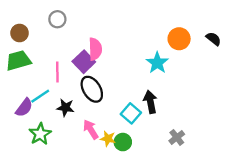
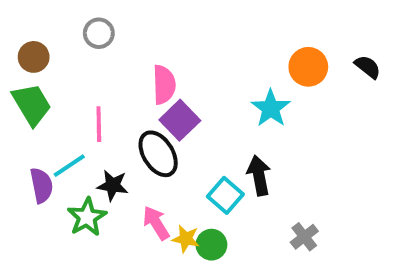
green trapezoid: (18, 61) -> (32, 104), turned 75
purple square: (84, 62) -> (180, 120), moved
purple semicircle: (24, 108) -> (42, 185), turned -48
green star: (40, 134) -> (87, 217), moved

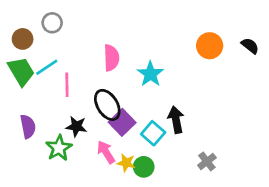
gray circle: (99, 33) -> (52, 23), moved
cyan star: (271, 108) -> (150, 74), moved
purple square: (180, 120) -> (122, 122), moved
cyan line: (69, 166) -> (47, 67), moved

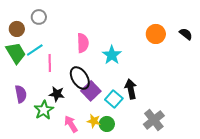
pink arrow: (106, 152) -> (71, 124), moved
gray cross: (207, 161) -> (154, 120), size x1.5

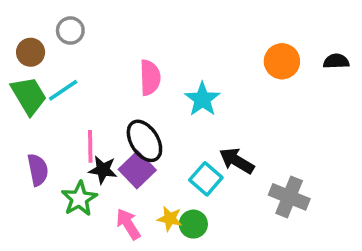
black semicircle: (186, 34) -> (336, 61), turned -40
pink line: (50, 63) -> (90, 146), moved
black arrow: (131, 89) -> (237, 161), turned -48
purple square: (91, 91) -> (137, 170), moved
gray cross: (154, 120) -> (289, 197), moved, turned -30

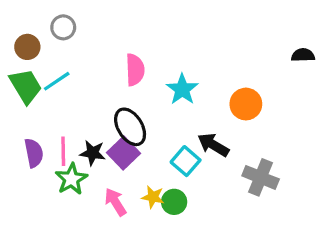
orange circle: (282, 61) -> (246, 104), moved
pink line: (90, 146) -> (63, 151), moved

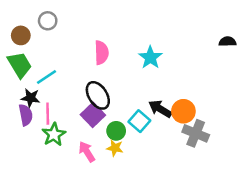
cyan line: (57, 81) -> (46, 77), moved
cyan star: (182, 89) -> (150, 57), moved
orange circle: (246, 104) -> (183, 111), moved
black star: (93, 153) -> (31, 98), moved
green circle: (174, 202) -> (116, 131), moved

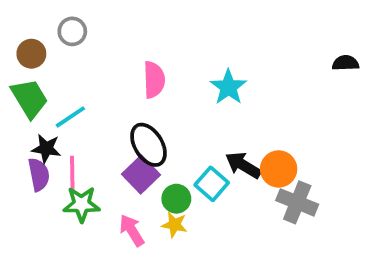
green star: (54, 135) -> (82, 204), turned 30

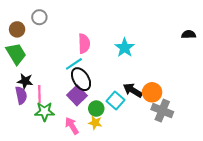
cyan line: (70, 117) -> (74, 64), moved

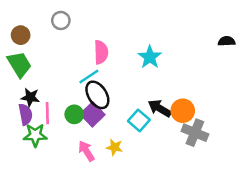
gray circle: (39, 17) -> (61, 20), moved
green circle: (96, 109) -> (74, 114), moved
green star: (44, 112) -> (35, 135), moved

